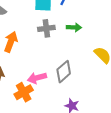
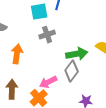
green arrow: (74, 27) -> (77, 54), moved, size x1.5

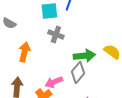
gray cross: (47, 35) -> (56, 34), turned 35

